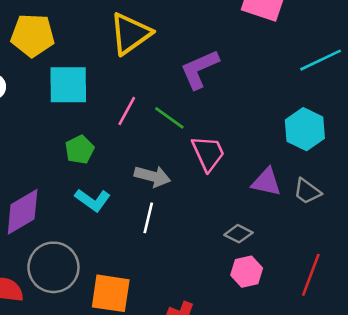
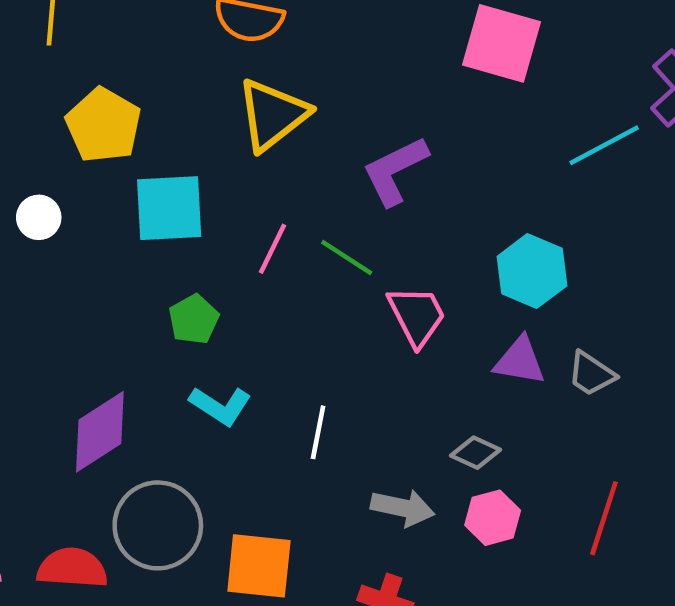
yellow pentagon: (33, 35) -> (103, 125), turned 30
cyan hexagon: (305, 129) -> (532, 271), moved
gray arrow: (152, 176) -> (403, 508), moved

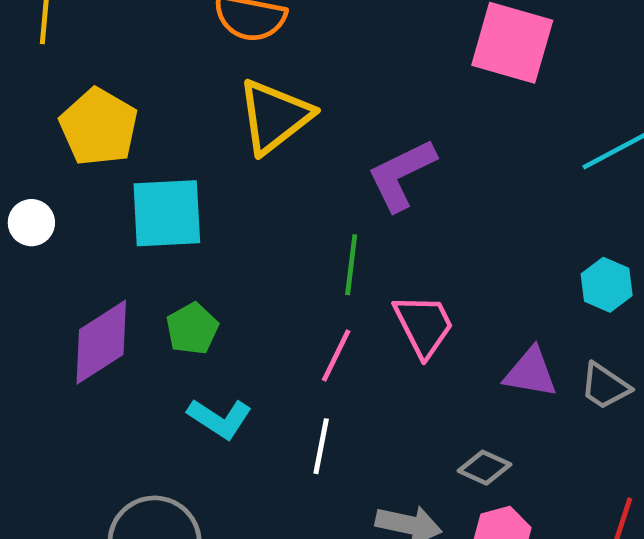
pink line: (272, 249) -> (336, 356), moved
green line: (347, 257) -> (351, 265), turned 64
cyan hexagon: (532, 271) -> (607, 285), moved, size x0.7
purple diamond: (100, 432) -> (101, 342), moved

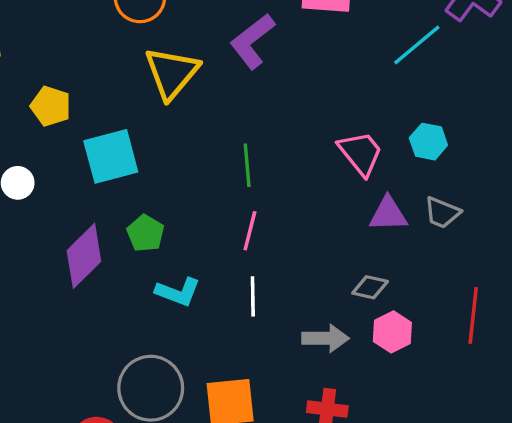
yellow pentagon: (99, 127) -> (51, 106), size x0.7
purple L-shape: (402, 175) -> (252, 41), moved
pink trapezoid: (424, 325) -> (361, 153), moved

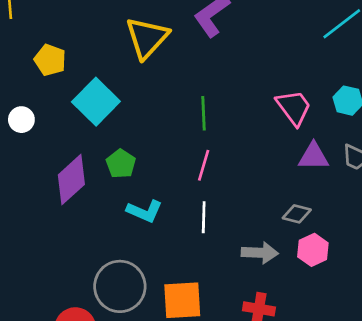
cyan square: (111, 156) -> (96, 102), turned -33

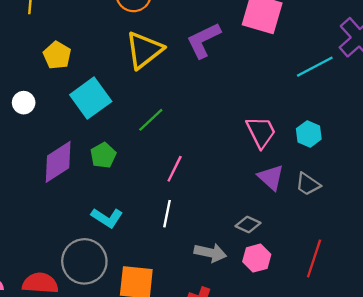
green line: (204, 113) -> (151, 120), moved, turned 40
purple triangle: (314, 157) -> (271, 177), turned 32
cyan L-shape: (145, 211) -> (107, 218), moved

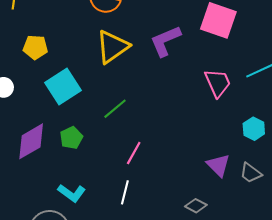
yellow pentagon: (57, 55) -> (35, 47), turned -30
pink trapezoid: (261, 132) -> (218, 83), moved

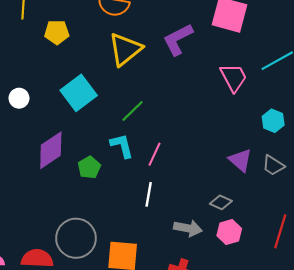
yellow pentagon: (35, 47) -> (57, 32), moved
green pentagon: (71, 138) -> (89, 167), moved
cyan L-shape: (72, 193) -> (122, 146), moved, turned -136

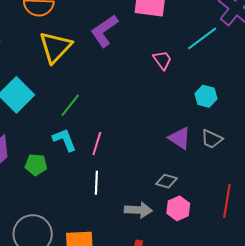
pink trapezoid: (234, 77) -> (162, 60), size x0.7
green pentagon: (89, 167) -> (36, 165), turned -30

